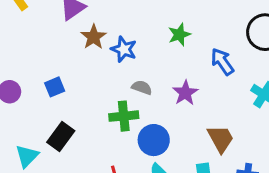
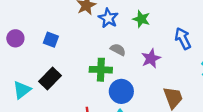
green star: (179, 35) -> (141, 19), moved, turned 30
blue square: (55, 87) -> (51, 40), turned 35

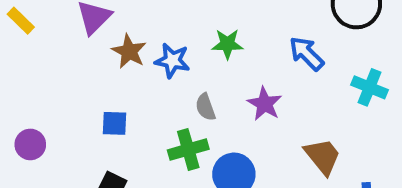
blue square: (51, 40) -> (114, 123), moved
gray semicircle: (118, 50) -> (205, 107), turned -119

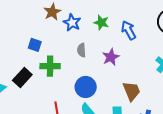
blue arrow: (306, 53) -> (129, 30), moved
green cross: (188, 150) -> (50, 66), moved

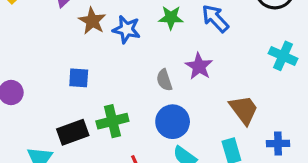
gray semicircle: (81, 50) -> (164, 80), moved
green cross: (50, 66) -> (112, 121), moved
black rectangle: (22, 78) -> (73, 132), turned 42

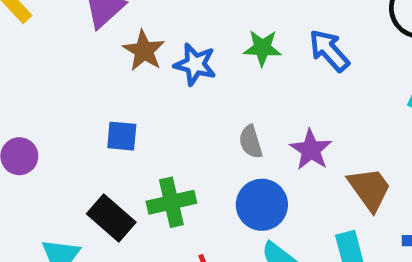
purple star: (199, 66) -> (311, 150), moved
black rectangle: (73, 132) -> (111, 218), turned 60

